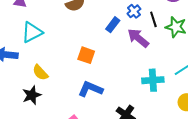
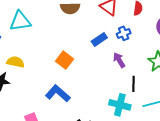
black line: (153, 19) -> (133, 84), moved
purple arrow: (138, 38) -> (119, 60), size x0.7
yellow semicircle: (40, 73) -> (15, 62), turned 126

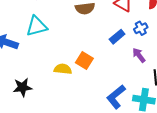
yellow semicircle: (15, 62) -> (63, 69), moved
blue L-shape: (58, 93) -> (116, 97), moved, turned -75

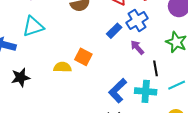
blue cross: (141, 28) -> (137, 20), size x1.5
black star: (22, 87) -> (21, 77), moved

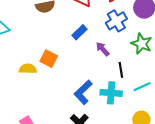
blue cross: (137, 20) -> (116, 21), moved

